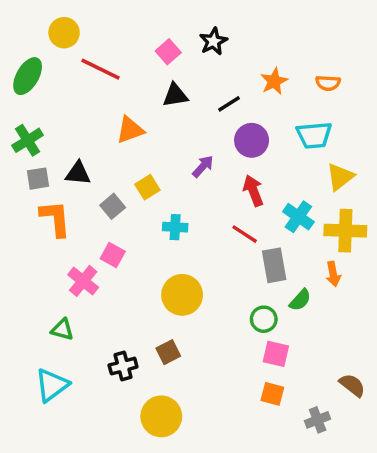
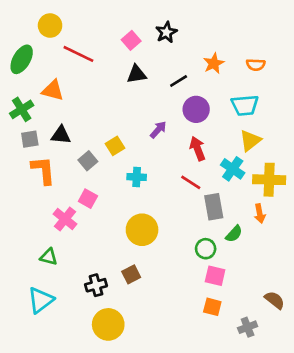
orange triangle: (130, 130) -> (53, 90), moved, turned 35
yellow triangle: (340, 177) -> (250, 140), moved
yellow circle: (161, 416) -> (108, 324), moved

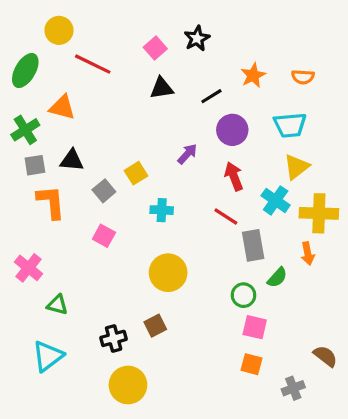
pink cross: (65, 219) -> (28, 268), moved

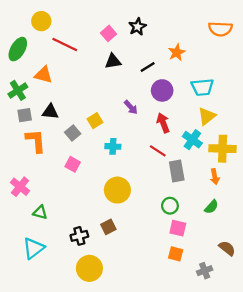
orange semicircle: (303, 77) -> (220, 29), moved, size x1.5
purple arrow: (187, 154) -> (131, 107), turned 96
green semicircle: (277, 277) -> (211, 207), moved

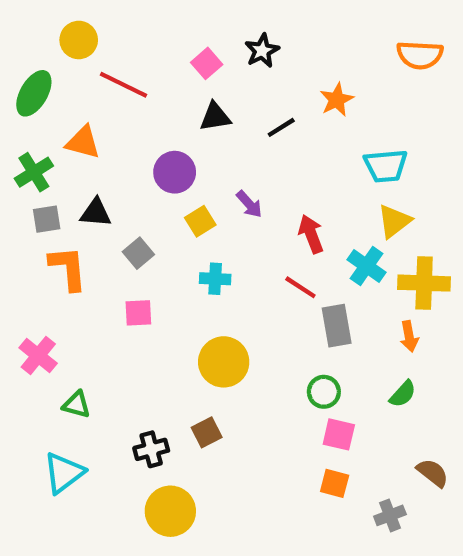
purple circle: (162, 90) -> (175, 172), moved
yellow square: (95, 121) -> (200, 221), moved
pink square: (73, 164) -> (138, 313), turned -32

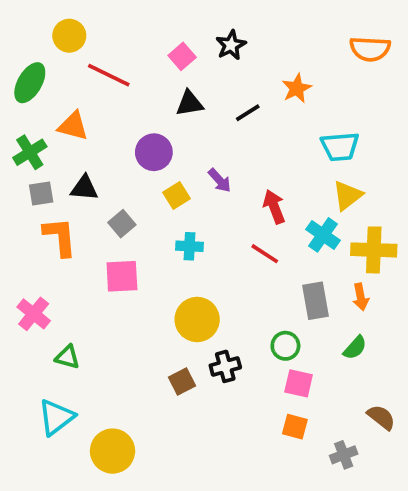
pink square: (138, 313) -> (122, 276), size x1.4
gray rectangle: (337, 326) -> (315, 301), moved
black cross: (151, 449) -> (225, 366), moved
yellow circle: (170, 511) -> (113, 451), moved

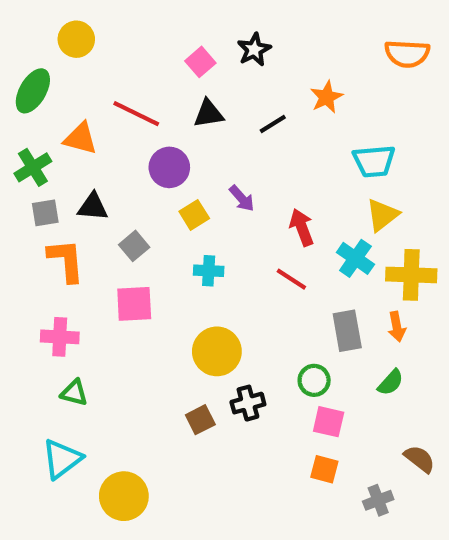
red line: (109, 75) -> (136, 114), moved
pink cross: (34, 314) -> (60, 337), moved, turned -36

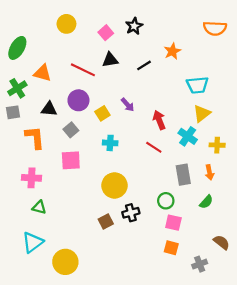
yellow circle: (76, 39) -> (66, 24), moved
red line: (136, 114) -> (83, 70), moved
purple circle: (169, 167) -> (78, 100), moved
gray square: (45, 213) -> (13, 112), moved
yellow cross: (411, 275) -> (217, 145), size x0.6

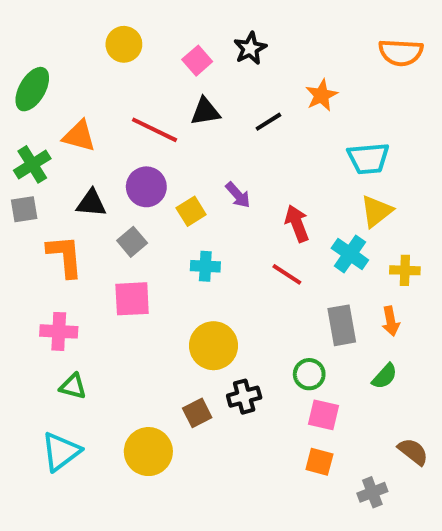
yellow circle: (65, 262) -> (148, 452), moved

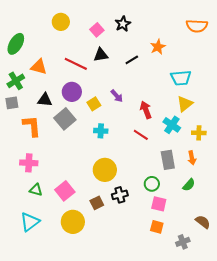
gray square: (132, 242) -> (65, 119), size x1.5
pink square: (132, 299) -> (65, 191), moved, turned -36

